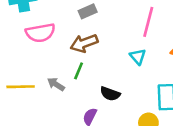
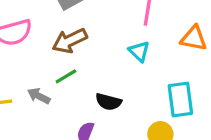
green line: (79, 71) -> (66, 76), turned 42

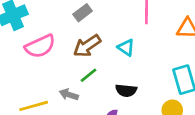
cyan triangle: (139, 51) -> (126, 48), moved

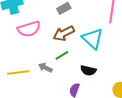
cyan triangle: (126, 48) -> (93, 39), size x1.6

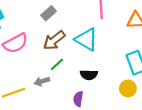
gray arrow: (45, 68) -> (42, 81), turned -32

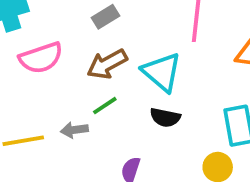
black semicircle: (89, 75) -> (165, 117), moved

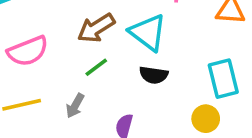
pink semicircle: (41, 58) -> (28, 51), moved
gray arrow: (74, 130) -> (75, 106), moved, turned -50

